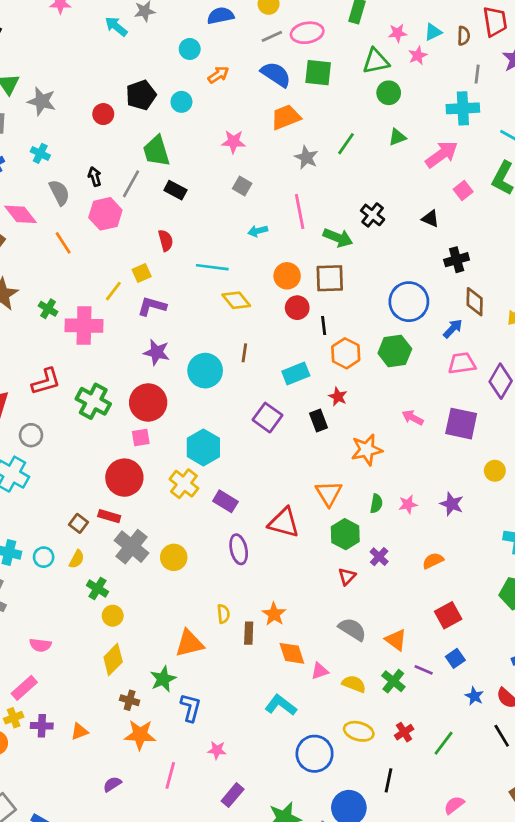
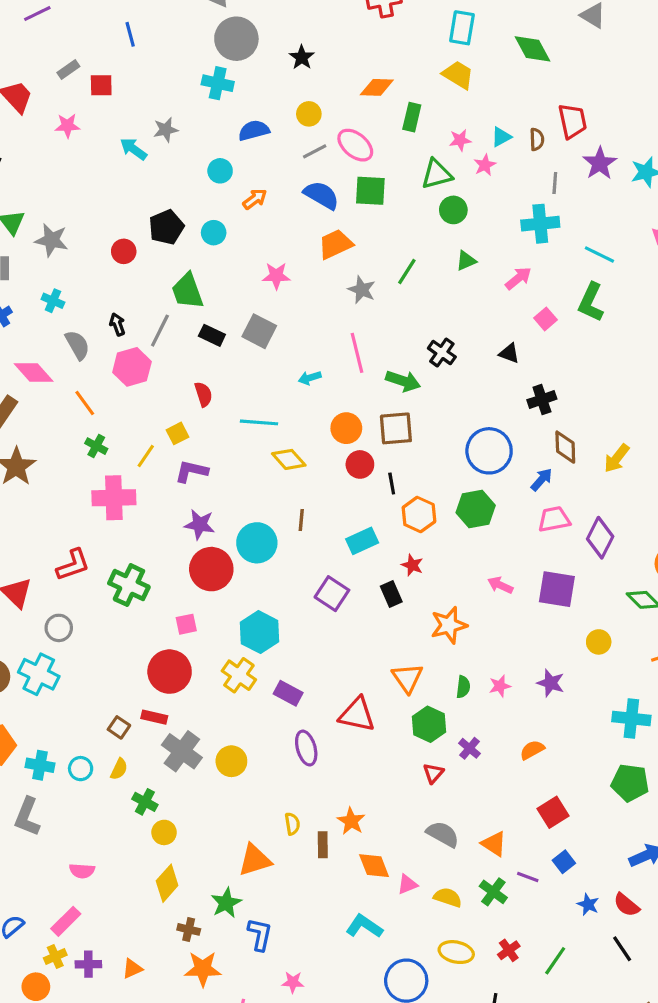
pink ellipse: (307, 33) -> (355, 145), turned 52
pink arrow: (442, 154) -> (518, 278), size x0.7
gray square: (242, 186) -> (259, 331), moved, size x1.5
green cross: (48, 309) -> (96, 446), moved
red circle: (148, 402) -> (211, 569), moved

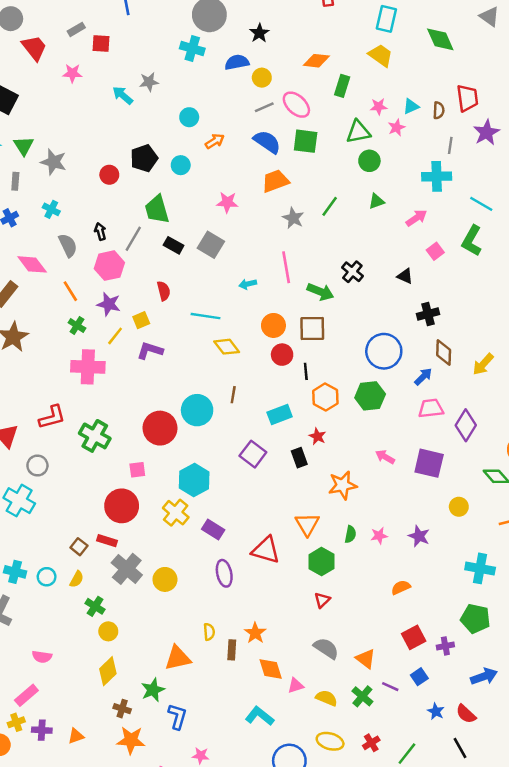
blue semicircle: (254, 130) -> (237, 62), moved
purple star: (200, 524) -> (109, 304), moved
purple cross: (469, 748) -> (445, 646), moved, turned 35

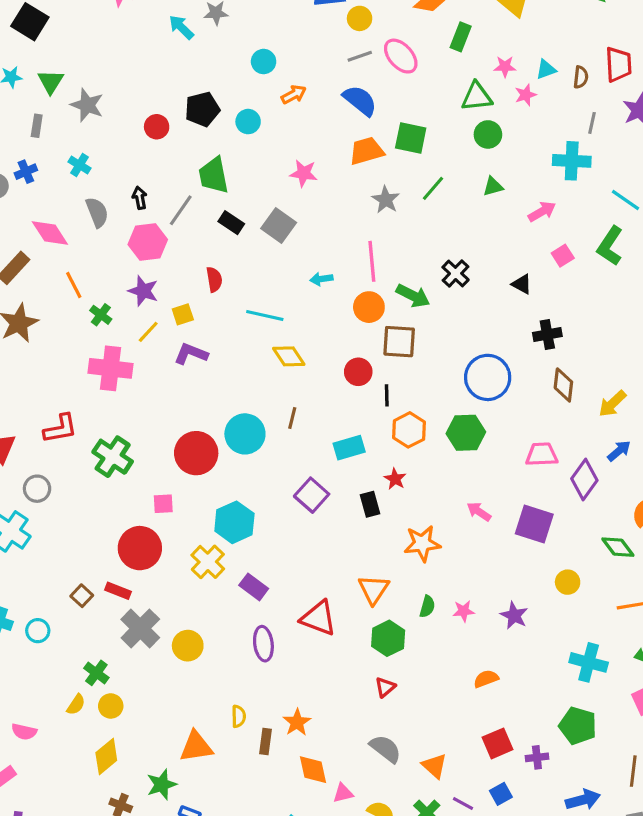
green square: (306, 141) -> (411, 138), moved
orange line: (70, 291) -> (74, 285), moved
orange circle: (273, 325) -> (369, 307), moved
blue arrow: (423, 377) -> (619, 451), moved
yellow semicircle: (77, 579) -> (76, 705), moved

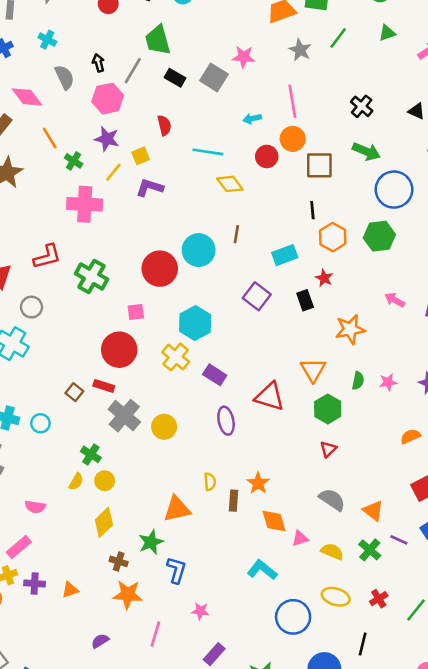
pink star: (304, 173) -> (243, 57), moved
green arrow: (413, 296) -> (366, 151), moved
red circle: (358, 372) -> (267, 156), moved

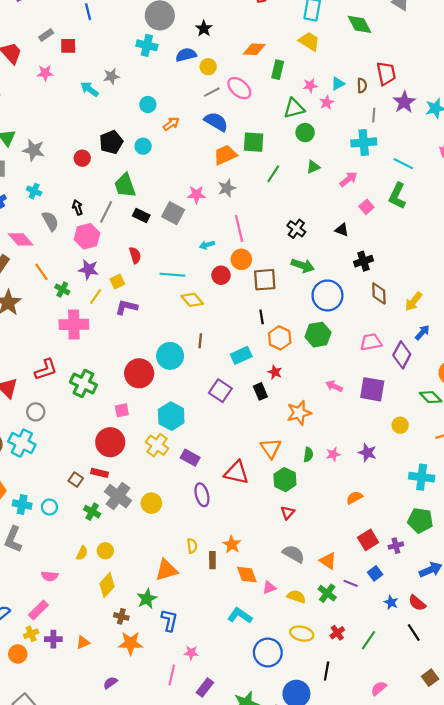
gray star: (300, 50) -> (227, 188), moved, turned 30
green cross: (91, 454) -> (92, 512), moved
pink line: (155, 634) -> (172, 675), moved

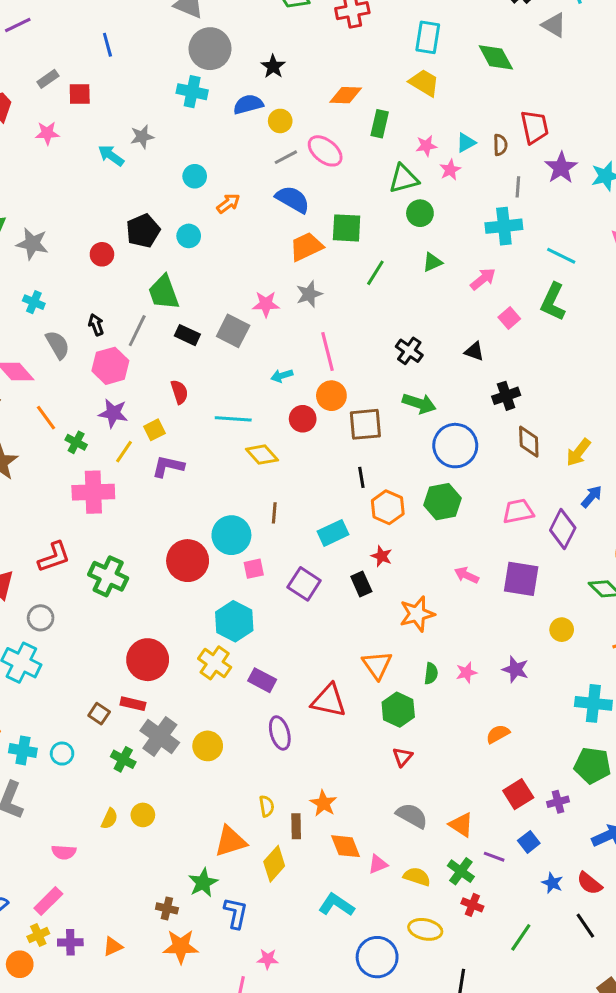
pink square: (122, 410) -> (254, 569), moved
yellow diamond: (107, 585) -> (274, 864), moved
red cross: (337, 633) -> (472, 905), moved, turned -32

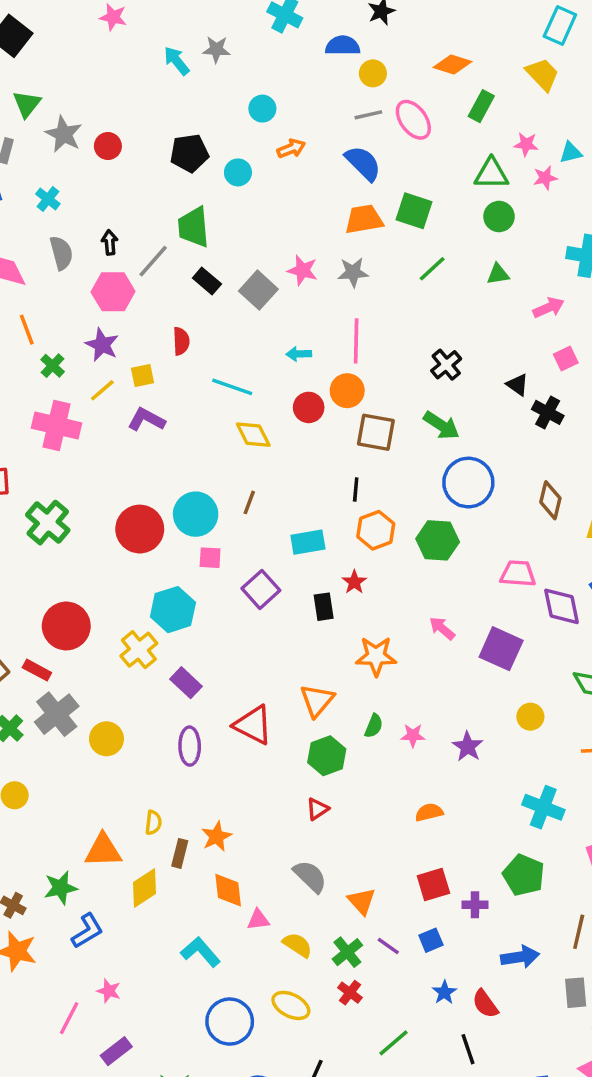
red circle: (102, 254) -> (108, 146), moved
black cross: (506, 396) -> (548, 412), moved, turned 32
purple diamond: (563, 529) -> (562, 606), turned -54
blue L-shape: (236, 913) -> (87, 931), turned 32

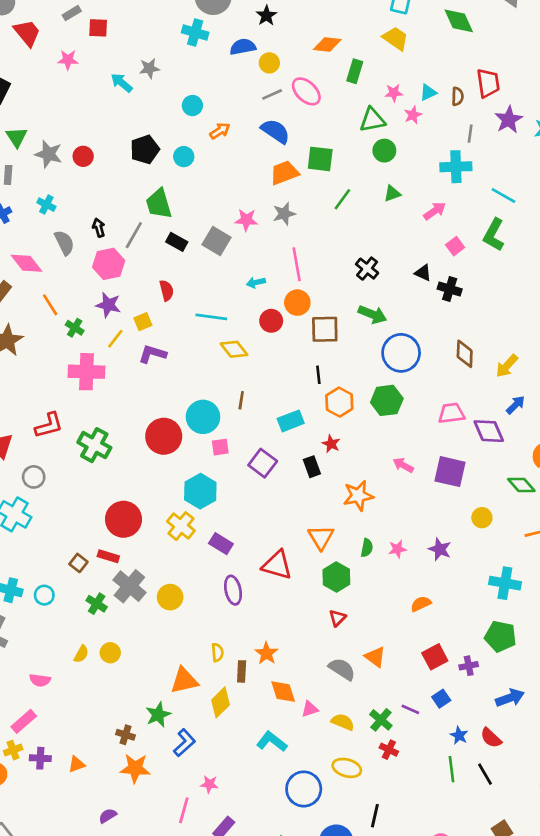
orange triangle: (362, 901) -> (375, 657), moved
green line: (394, 1043) -> (451, 769), moved, turned -45

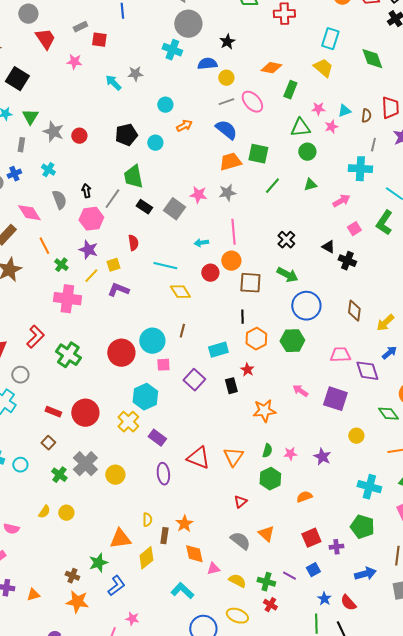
red L-shape: (49, 425) -> (35, 337), turned -35
orange triangle: (321, 537) -> (233, 457), moved
red rectangle: (108, 556) -> (53, 412), moved
green hexagon: (336, 577) -> (270, 479), moved
green cross: (381, 720) -> (266, 582), turned -30

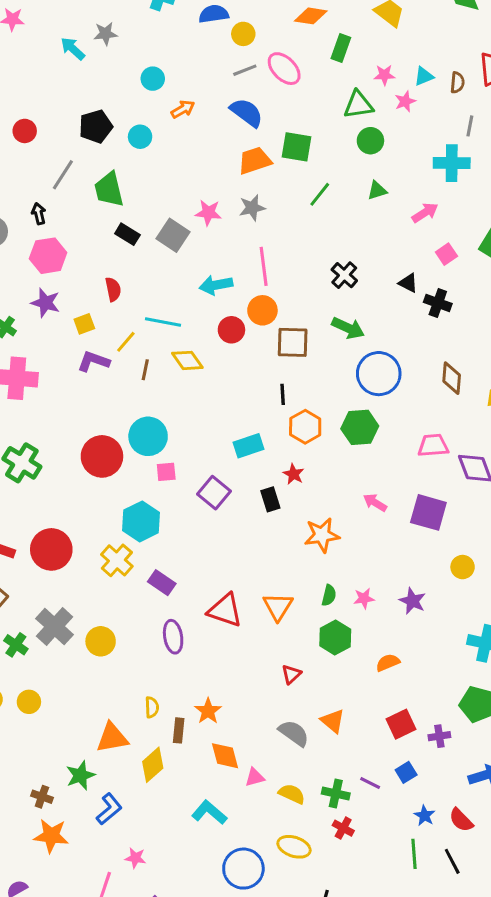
gray line: (112, 199) -> (63, 175), moved
cyan arrow: (201, 243) -> (216, 285), size x1.5
yellow line: (91, 276) -> (126, 342), moved
brown line: (182, 331) -> (145, 370), moved

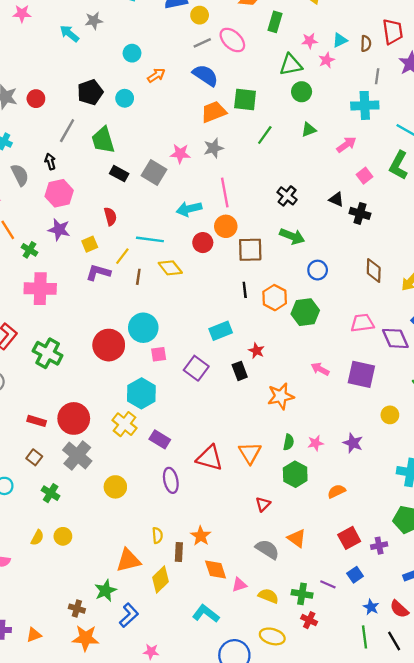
blue circle: (379, 374) -> (318, 270), size x0.6
orange hexagon: (305, 427) -> (275, 298), moved
gray cross: (55, 627) -> (77, 456), moved

